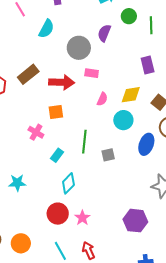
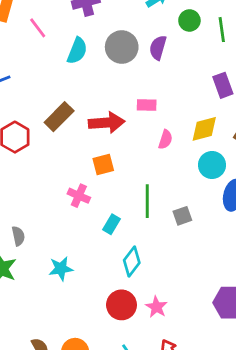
gray circle: (79, 48) -> (122, 47), moved
cyan circle: (123, 120) -> (212, 165), moved

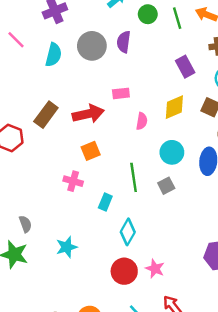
cyan circle: (212, 165) -> (172, 152), moved

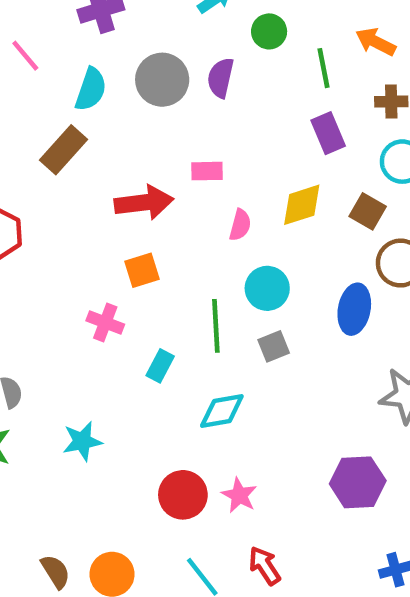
green line: (177, 18) -> (323, 68), moved
brown rectangle: (46, 115) -> (64, 150), moved
cyan circle: (172, 152) -> (267, 288), moved
cyan diamond: (128, 232) -> (222, 411), moved, turned 45

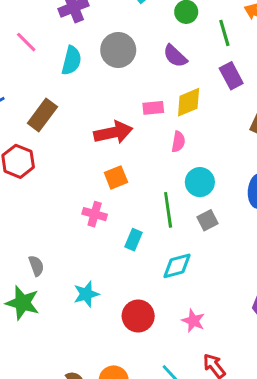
purple semicircle: (221, 78) -> (175, 56), moved, turned -55
brown rectangle: (64, 150) -> (42, 115), moved
yellow diamond: (302, 205) -> (189, 102), moved
red circle: (183, 495) -> (138, 316), moved

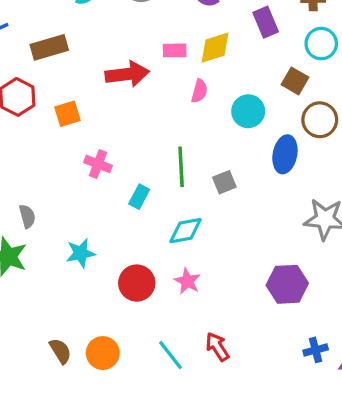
brown rectangle: (42, 115) -> (49, 47), turned 32
orange square: (116, 177) -> (67, 114), moved
cyan circle: (200, 182) -> (248, 111), moved
pink star: (193, 321) -> (187, 281), moved

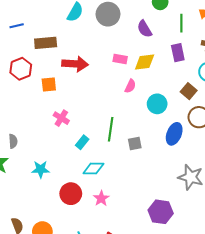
red arrow: (127, 74) -> (75, 64), moved
cyan diamond: (186, 231) -> (93, 169), moved

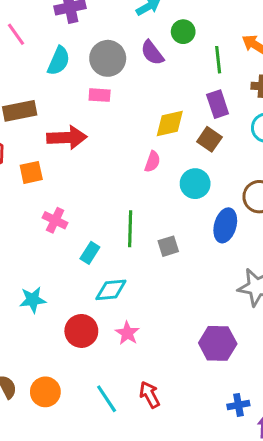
purple semicircle: (144, 29) -> (152, 53), moved
pink rectangle: (120, 59) -> (100, 95), moved
brown square: (189, 91) -> (209, 139), moved

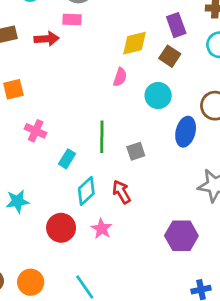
red arrow: (67, 138) -> (47, 39), moved, size x0.7
cyan diamond: (111, 290) -> (86, 191), turned -36
red arrow: (150, 395) -> (121, 192), moved

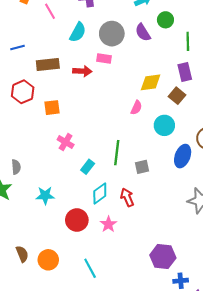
purple hexagon: (181, 236) -> (163, 257), moved

